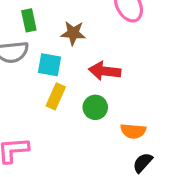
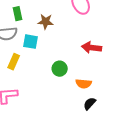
red arrow: (105, 71) -> (92, 48), moved
yellow rectangle: (56, 96) -> (14, 62), moved

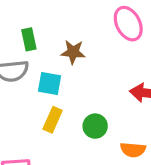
yellow rectangle: (14, 62) -> (53, 120), moved

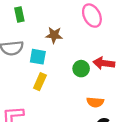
green rectangle: (29, 39) -> (19, 14), moved
green circle: (95, 126) -> (81, 69), moved

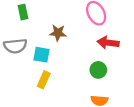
red arrow: (104, 63) -> (108, 43), moved
green circle: (81, 69) -> (98, 70), moved

